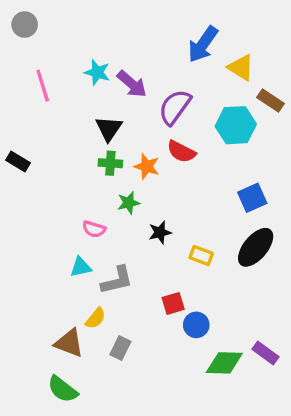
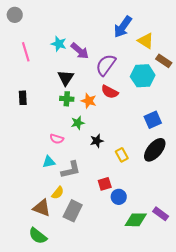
black rectangle: (18, 162) -> (23, 98), moved, turned 56
yellow rectangle: (201, 256) -> (122, 155), turned 40
gray rectangle: (120, 348) -> (73, 211), size x1.5

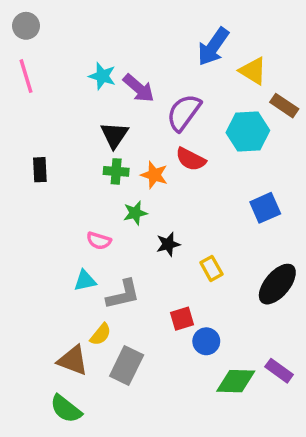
pink line: (26, 52) -> (26, 76), moved
black ellipse: (155, 150) -> (277, 284), moved

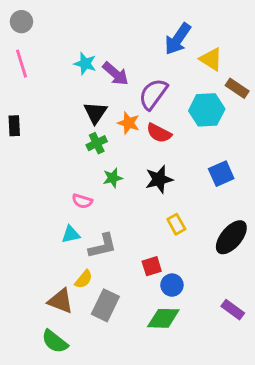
black rectangle: (40, 170) -> (14, 126), moved
green cross: (116, 171) -> (97, 143), turned -30
orange star: (154, 175) -> (129, 123), moved
black star: (168, 244) -> (159, 179), moved, size x1.4
green diamond: (236, 381) -> (163, 318), moved

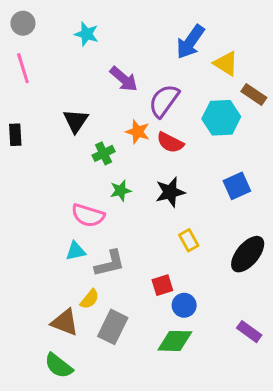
cyan star: (85, 64) -> (86, 34), moved
black triangle: (95, 113) -> (76, 121), moved
pink semicircle: (82, 201) -> (88, 215), size x1.5

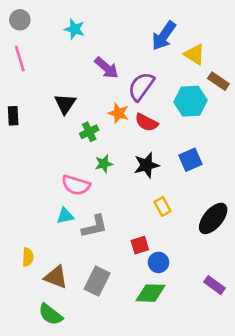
blue square: (237, 186) -> (190, 160), moved
yellow semicircle: (90, 299) -> (28, 257), moved, turned -36

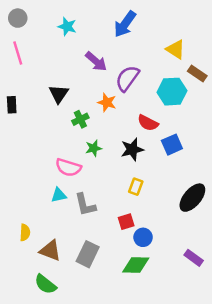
blue arrow: (164, 36) -> (125, 24), moved
red semicircle: (146, 122) -> (148, 123), moved
yellow rectangle: (162, 206) -> (136, 187), moved, turned 49
gray L-shape: (94, 226) -> (85, 205), turned 90

